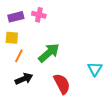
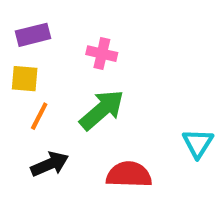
pink cross: (39, 15) -> (102, 54), moved
red semicircle: (62, 84) -> (129, 175), turned -60

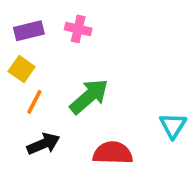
pink cross: (102, 54) -> (78, 29), moved
yellow square: (25, 79) -> (22, 69), turned 30

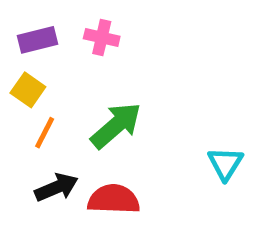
red semicircle: (113, 153) -> (114, 199), moved

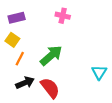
pink cross: (102, 38) -> (63, 16), moved
red semicircle: (114, 199) -> (50, 88), turned 50

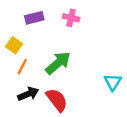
purple rectangle: (17, 18) -> (34, 18), moved

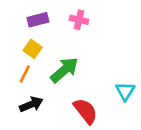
yellow square: (14, 45) -> (33, 49), moved
red semicircle: (57, 100) -> (86, 111), moved

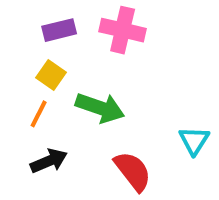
pink cross: (79, 20) -> (123, 30), size x1.5
green arrow: (64, 70) -> (100, 108), turned 60

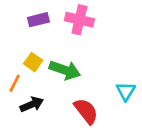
yellow square: (51, 75) -> (33, 62), moved
orange line: (39, 114) -> (15, 83), moved

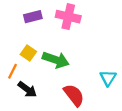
black arrow: (32, 104) -> (27, 89), turned 60

